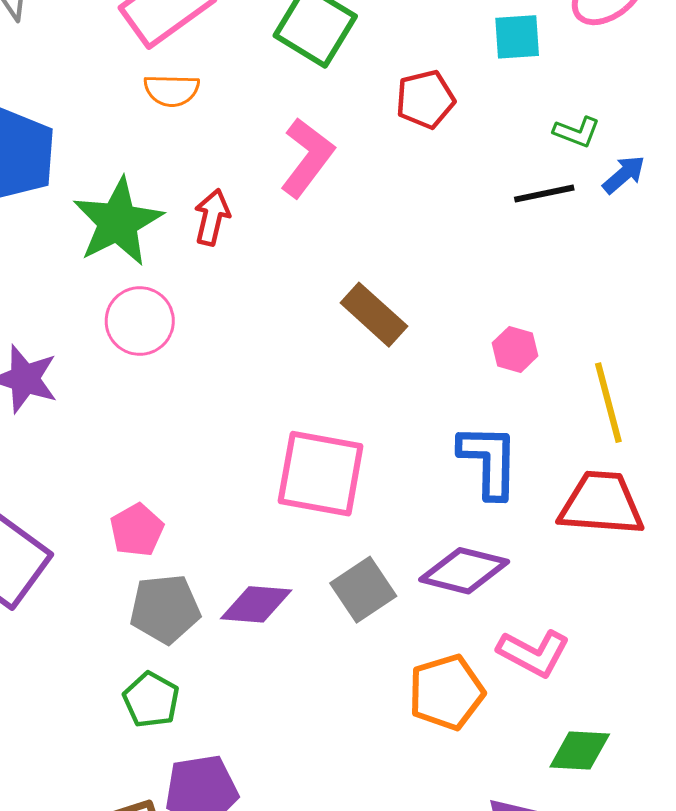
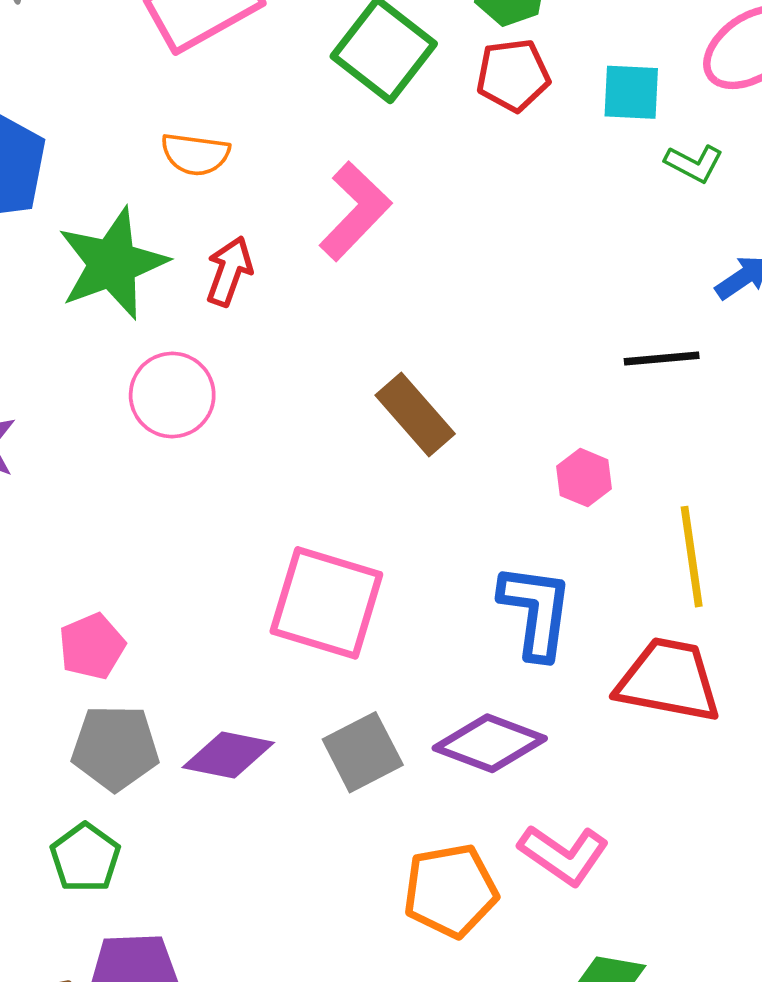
orange semicircle: (172, 90) -> (195, 154), moved
red pentagon: (425, 99) -> (513, 75), moved
green L-shape: (577, 132) -> (694, 163), moved
black line: (544, 194) -> (662, 358), moved
pink circle: (140, 321) -> (172, 395), moved

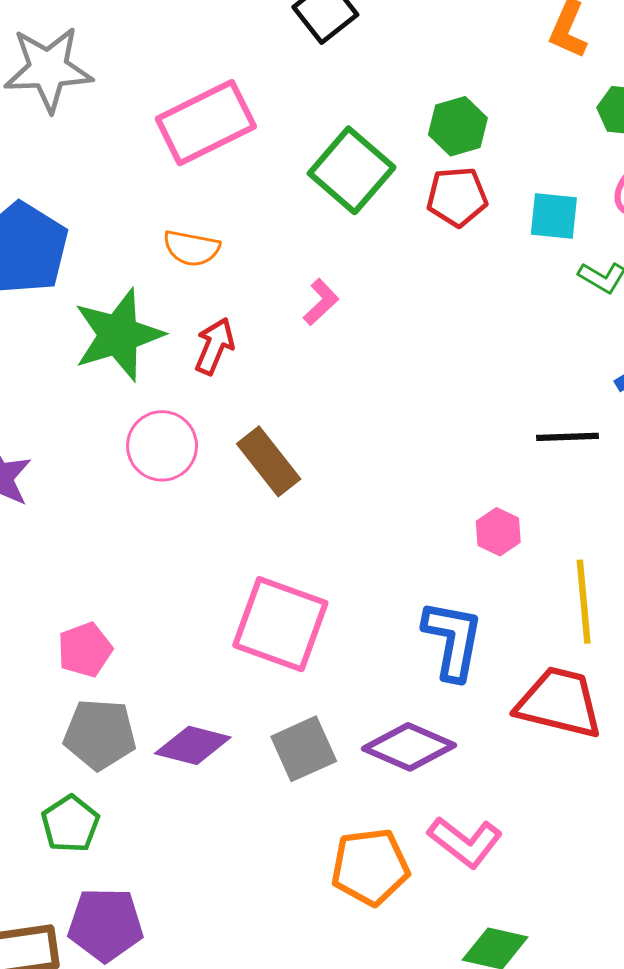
pink L-shape: (355, 211) -> (321, 302), size x0.6
brown rectangle: (415, 414) -> (269, 461), moved

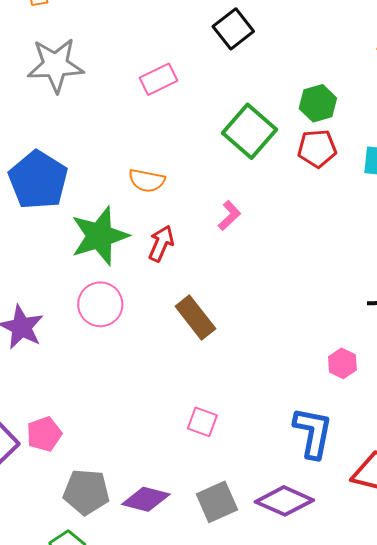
pink rectangle: (206, 123) -> (159, 79), moved, size x0.6
pink circle: (162, 446) -> (100, 304), moved
pink square: (280, 624) -> (202, 422), size x0.5
pink pentagon: (85, 650) -> (44, 434), moved

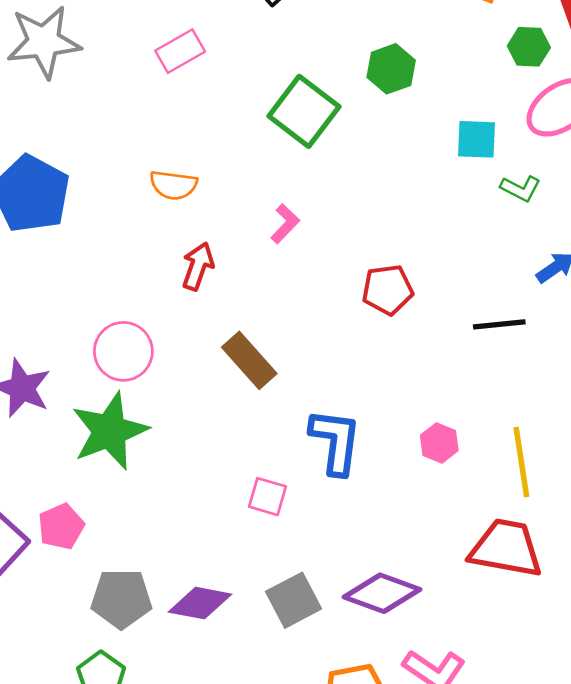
red pentagon: (317, 148) -> (388, 290), moved
green star: (100, 236) -> (110, 431), moved
pink hexagon: (342, 363) -> (439, 443), moved
blue L-shape: (313, 433) -> (335, 441), moved

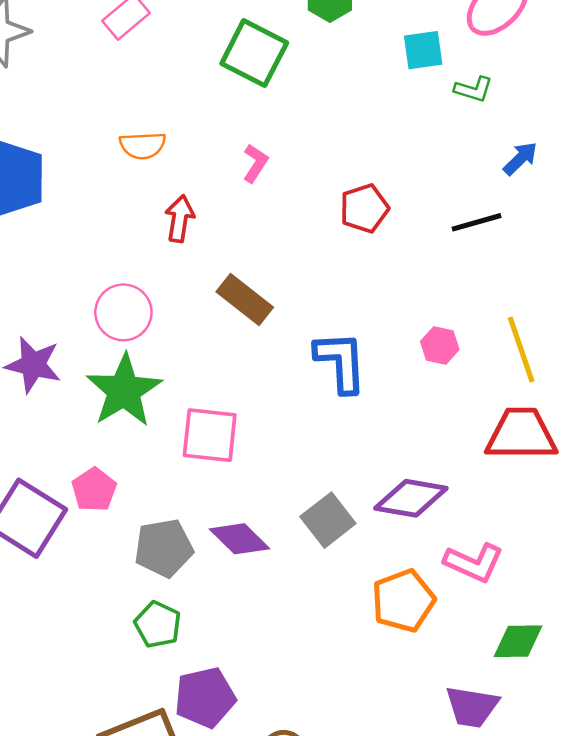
pink square: (267, 497) -> (210, 435), moved, size x1.6
purple diamond: (200, 603) -> (239, 539), turned 44

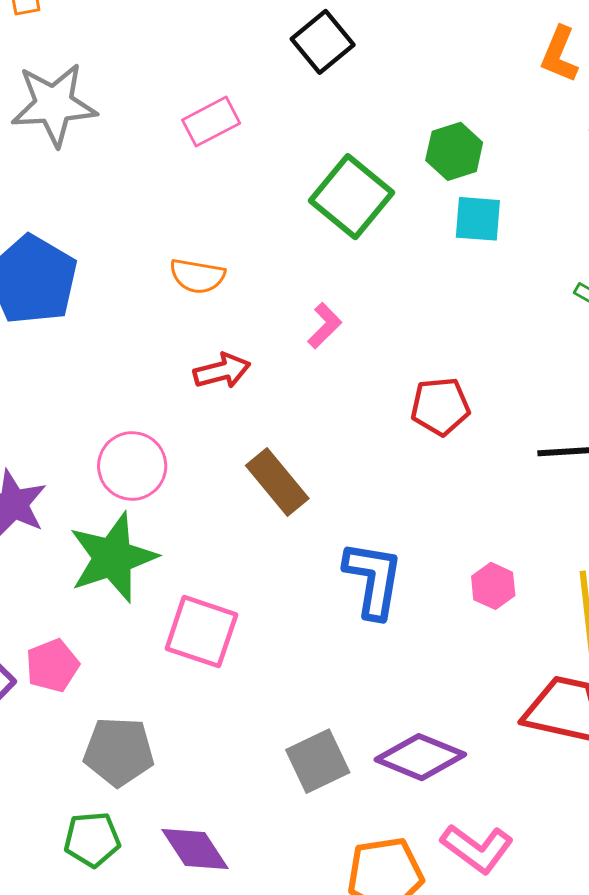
cyan square: (423, 50) -> (478, 219), moved
red arrow: (180, 219) -> (222, 371), turned 54
purple diamond: (239, 539) -> (195, 849), moved
green pentagon: (158, 625) -> (92, 839), turned 30

